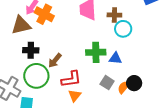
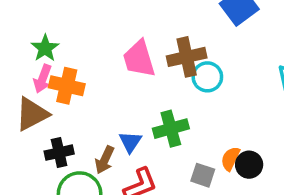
brown cross: (114, 15) -> (187, 57), size x1.5
blue triangle: (115, 58) -> (130, 142), moved, turned -48
orange semicircle: (124, 87) -> (230, 159), moved

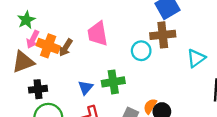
green star: (45, 48) -> (26, 20), moved
brown cross: (187, 57) -> (163, 35), moved
brown arrow: (105, 160) -> (66, 48), moved

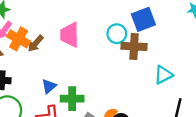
cyan circle: (141, 51) -> (117, 34), moved
green cross: (113, 82) -> (72, 99), moved

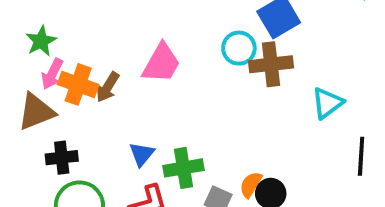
pink trapezoid: (70, 35) -> (161, 63), turned -140

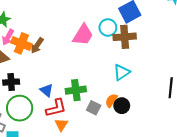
pink trapezoid: (161, 63) -> (83, 35), moved
cyan triangle: (327, 103) -> (122, 72), moved
blue triangle: (142, 154) -> (47, 90), moved, turned -32

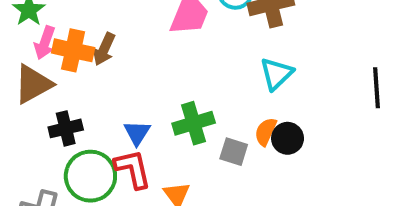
blue triangle: (47, 90) -> (137, 133), turned 32
red L-shape: (56, 108) -> (133, 169), moved, turned -80

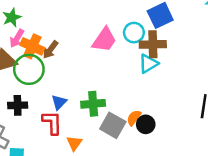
cyan triangle: (276, 74) -> (148, 64), moved
black cross: (66, 128) -> (18, 105), moved
gray square: (234, 152) -> (113, 125), size x1.5
green circle: (90, 176) -> (29, 69), moved

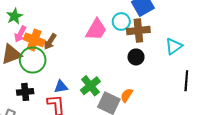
cyan triangle: (148, 64) -> (174, 46), moved
blue triangle: (59, 102) -> (61, 87), turned 40
green cross: (93, 104) -> (90, 86), turned -30
black circle: (146, 124) -> (136, 57), moved

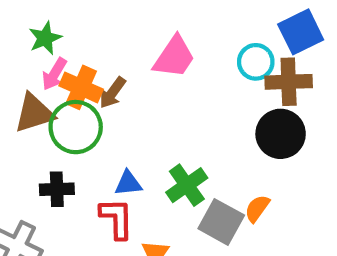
pink trapezoid: (96, 30) -> (174, 57), moved
black circle: (136, 57) -> (281, 134), size x1.5

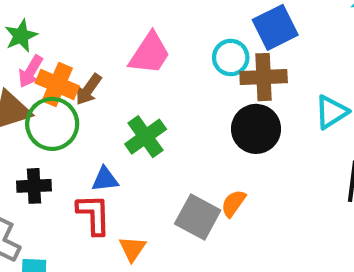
green cross: (187, 185) -> (146, 137), moved

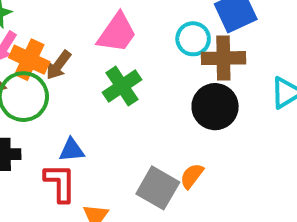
green cross: (146, 137) -> (122, 86), moved

